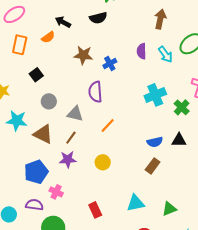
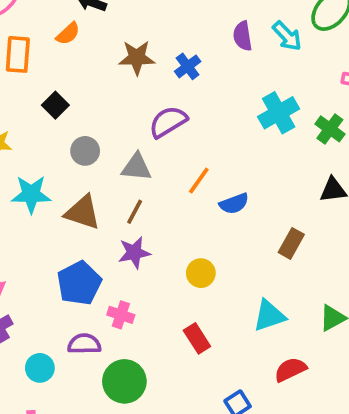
purple semicircle: (95, 92) -> (168, 122), turned 70
blue semicircle: (155, 142) -> (234, 204), moved
yellow circle: (103, 162) -> (201, 273), moved

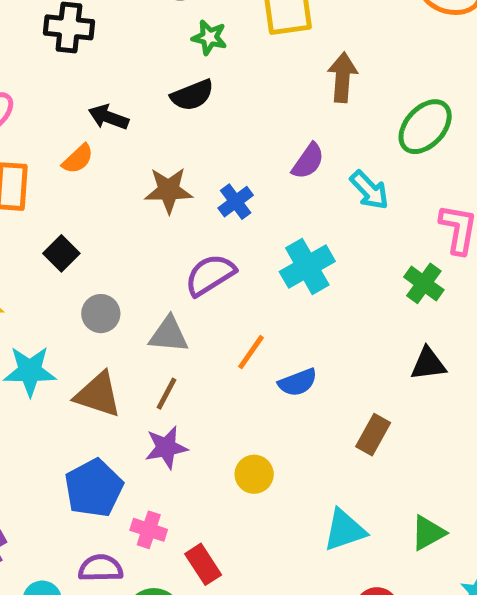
purple semicircle: (243, 36) -> (308, 161), turned -136
cyan arrow: (287, 36) -> (369, 190), moved
cyan cross: (279, 113) -> (307, 266), moved
red rectangle: (197, 338) -> (203, 564), moved

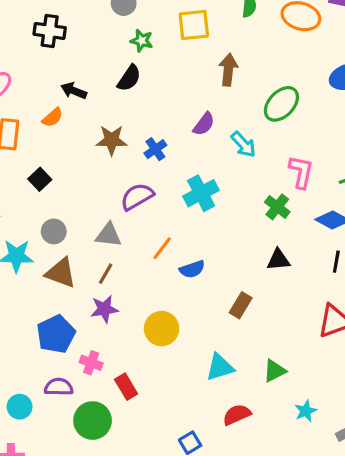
black semicircle: (192, 95) -> (129, 78), turned -36
gray circle: (101, 314) -> (54, 231), moved
yellow circle: (254, 474) -> (162, 329), size x1.4

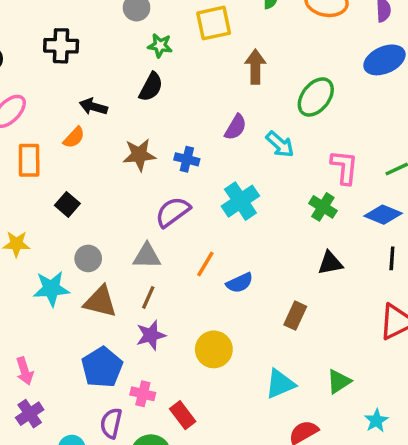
blue cross: (155, 149) -> (187, 159), turned -35
purple semicircle: (59, 387) -> (111, 423), turned -72

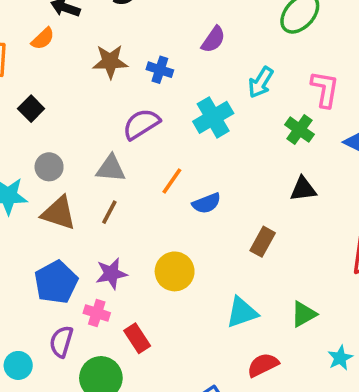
cyan arrow: (280, 144) -> (261, 82), moved, turned 76
purple star: (151, 335) -> (111, 274), moved

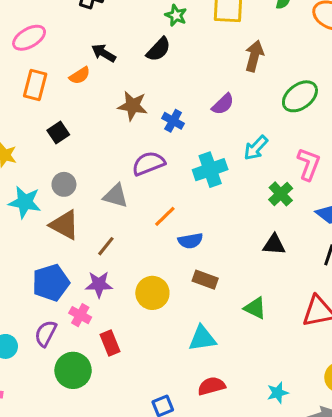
brown line: (109, 212) -> (106, 246), moved
brown rectangle: (263, 242) -> (205, 280), moved, turned 70
green triangle: (304, 314) -> (255, 308), moved, turned 45

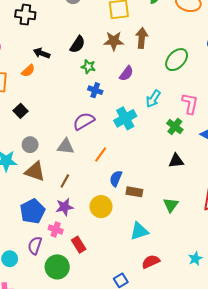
green star: (176, 15) -> (88, 67), moved
brown star: (133, 106) -> (114, 41), moved
blue semicircle: (190, 241) -> (116, 178), moved, turned 133
green triangle: (255, 308) -> (171, 205), turned 49

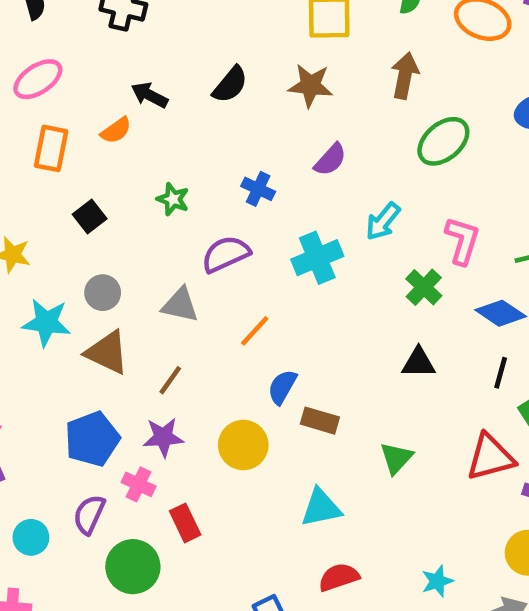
brown arrow: (142, 38) -> (405, 76), moved
green star: (88, 67) -> (173, 199), moved

